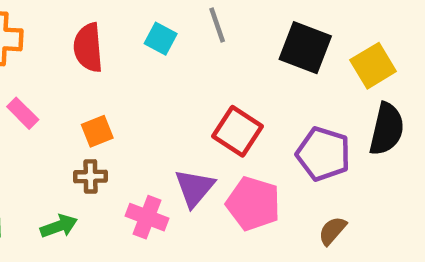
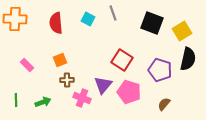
pink rectangle: (23, 113) -> (27, 65), moved
brown cross: (90, 176) -> (67, 80), moved

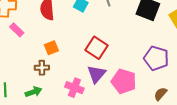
red square: (122, 60) -> (96, 48), moved
pink rectangle: (27, 65) -> (17, 30), moved
brown cross: (67, 80) -> (42, 68), moved

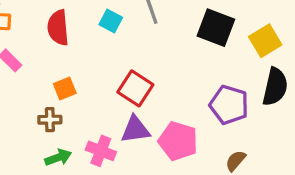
purple triangle: (96, 74) -> (135, 130), turned 42
green arrow: (34, 92) -> (58, 157), moved

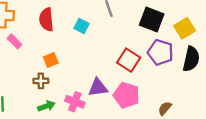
cyan square: (111, 21) -> (81, 26), moved
red square: (135, 88) -> (129, 60), moved
purple pentagon: (229, 105) -> (160, 52), moved

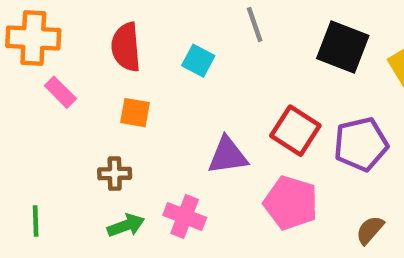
purple pentagon: (160, 52) -> (361, 144), moved, turned -30
orange square: (51, 60) -> (135, 113), moved, turned 32
purple triangle: (98, 87) -> (228, 155), moved

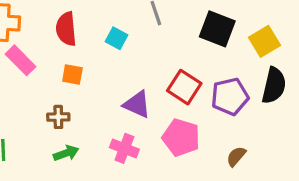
pink rectangle: (60, 92) -> (21, 60), size x1.4
purple triangle: (228, 155) -> (137, 104), turned 32
pink cross: (185, 216) -> (124, 148), moved

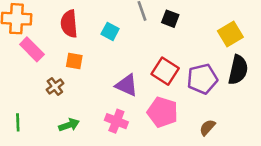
black square: (217, 29) -> (170, 19), moved, size x0.6
brown cross: (58, 117) -> (55, 87), moved, turned -36

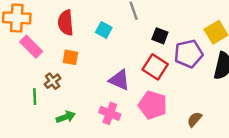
black square: (170, 19) -> (160, 36), moved
purple pentagon: (202, 79) -> (189, 54), moved
green line: (18, 122) -> (35, 97), moved

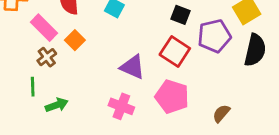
pink rectangle: (31, 47) -> (44, 28), moved
orange square: (70, 57) -> (75, 40), turned 35
brown cross: (53, 81) -> (47, 57), moved
green arrow: (66, 117) -> (57, 105), moved

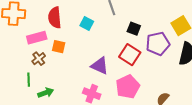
pink rectangle: (44, 28) -> (37, 38), turned -60
orange square: (75, 40) -> (59, 47), turned -32
pink pentagon: (172, 97) -> (128, 87), turned 30

